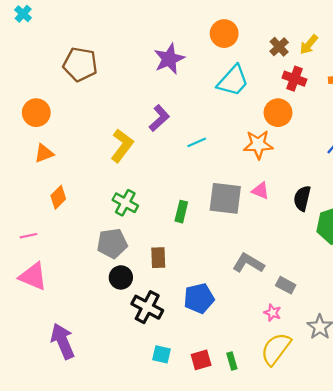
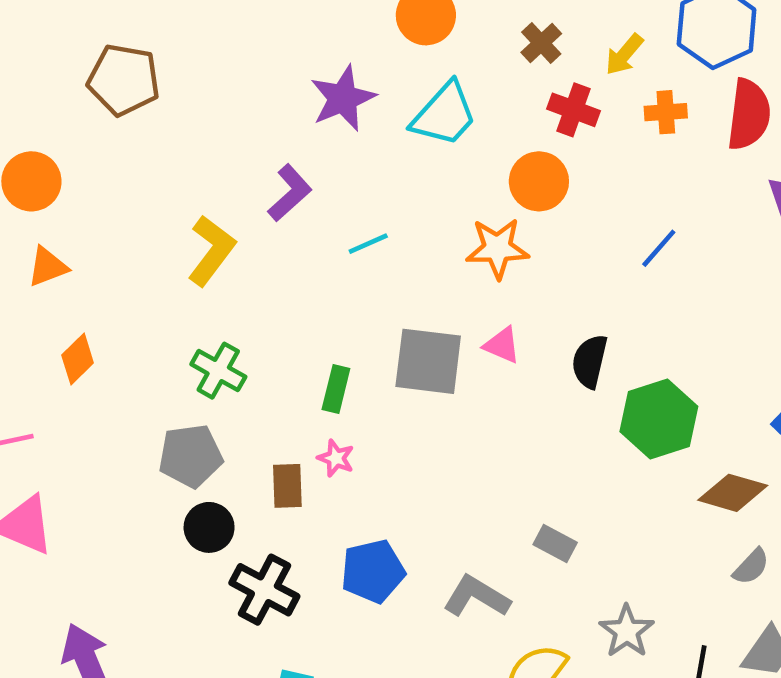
yellow arrow: (309, 45) -> (624, 55), moved
purple star: (169, 59) -> (343, 98), moved
gray L-shape: (248, 263) -> (477, 597), moved
pink star: (273, 313) -> (336, 458), moved

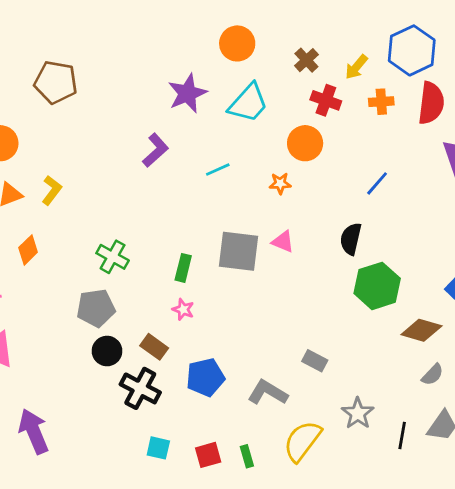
cyan line: (368, 244) -> (218, 170), moved
orange star: (497, 248) -> (280, 183), size x0.6
yellow L-shape: (211, 251) -> (52, 190), moved, size x0.7
black semicircle: (590, 361) -> (351, 239), moved
brown rectangle: (287, 486) -> (154, 347), moved, turned -52

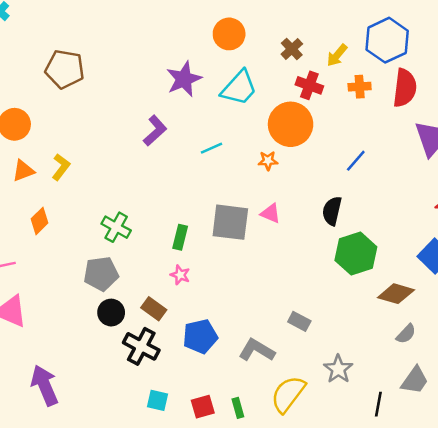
orange circle: (305, 143) -> (291, 124), size x1.4
black line: (402, 436) -> (378, 404), moved

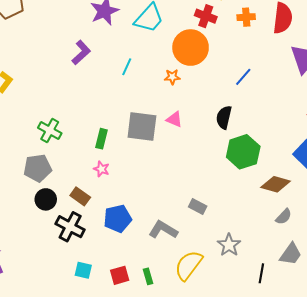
cyan line: (211, 148) -> (127, 67), turned -42

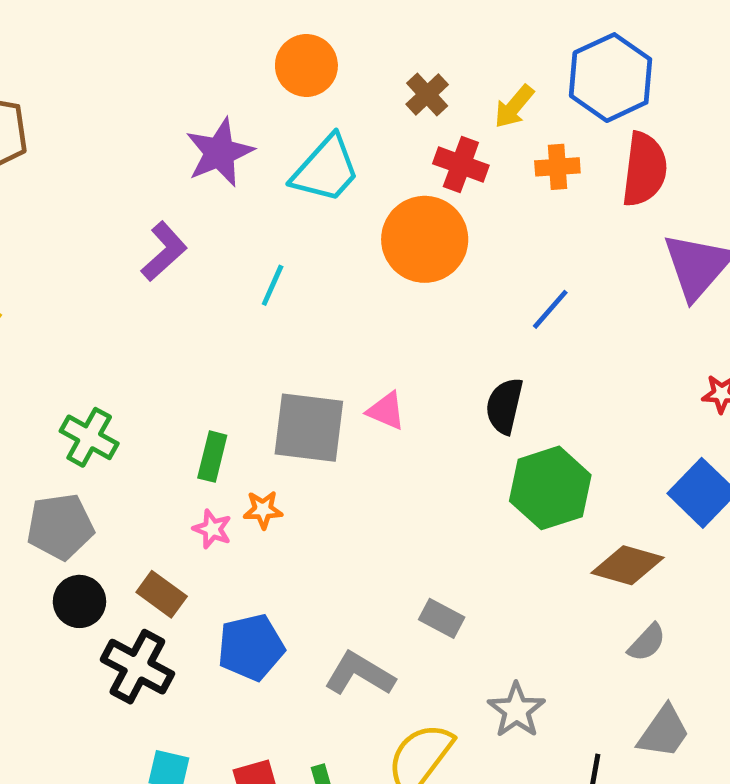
orange star: (172, 77) -> (263, 510), moved

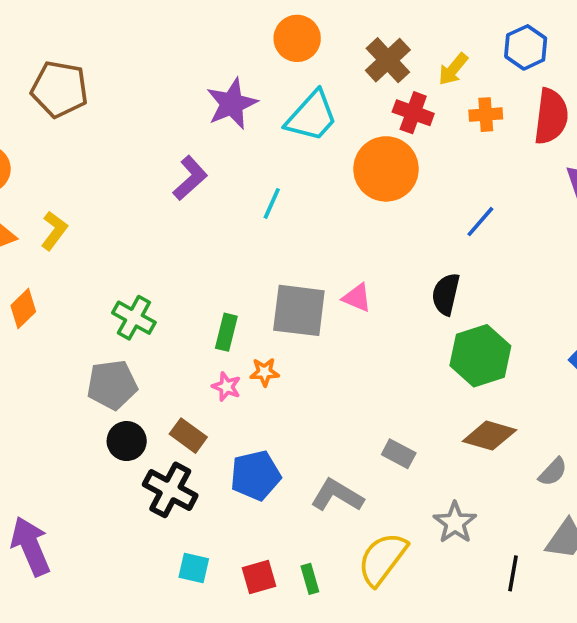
blue hexagon: (611, 78) -> (526, 47), size x0.7
brown cross: (427, 94) -> (388, 60), size x1.4
brown diamond: (627, 565) -> (489, 436), moved

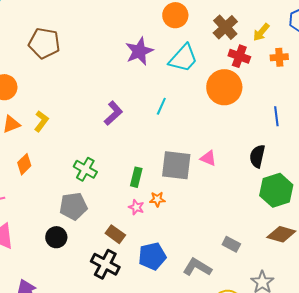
purple L-shape: (190, 178) -> (113, 113), moved
blue line: (480, 222) -> (276, 116), turned -48
black circle: (127, 441) -> (56, 237), moved

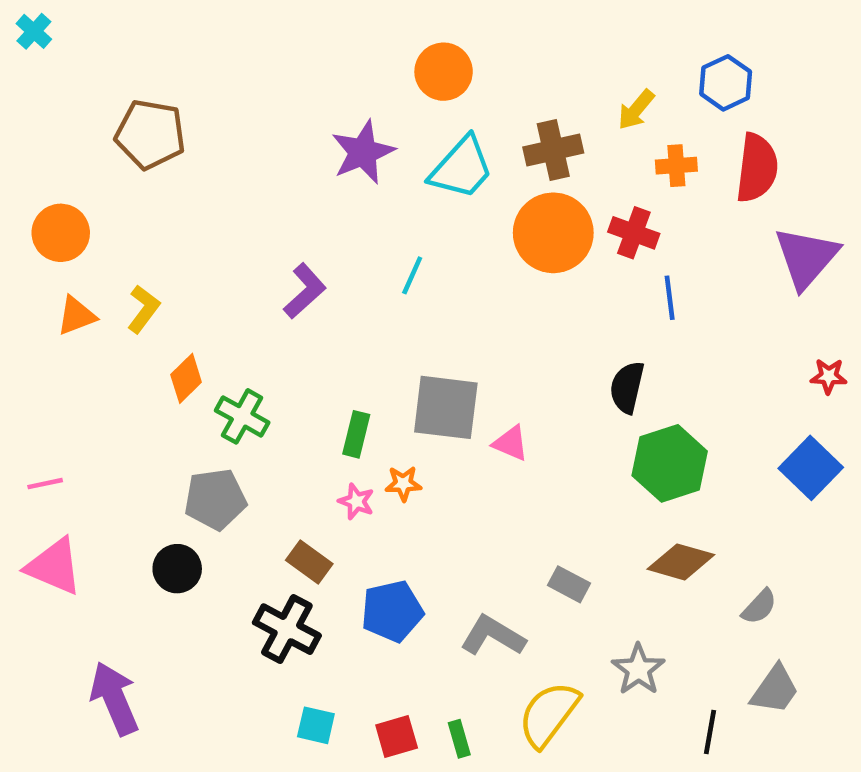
brown cross: (225, 27) -> (553, 150), moved, turned 30
red cross: (239, 56) -> (634, 233), moved
pink triangle: (208, 158) -> (511, 443), moved
orange diamond: (24, 164) -> (186, 378), moved

